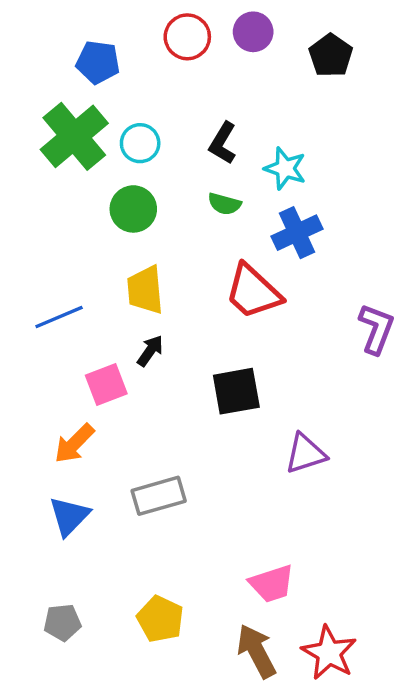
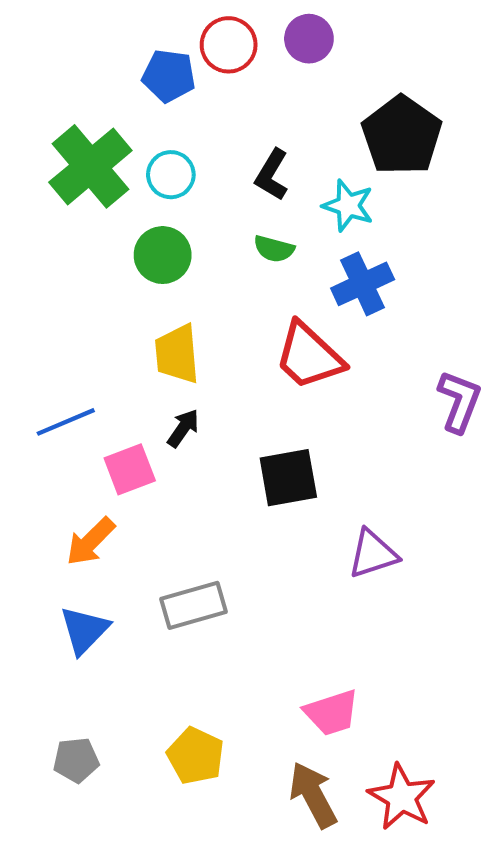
black pentagon: (331, 55) -> (402, 136), moved, size x1.5
blue pentagon: (98, 62) -> (169, 76), moved
blue line: (59, 317) -> (66, 422), moved

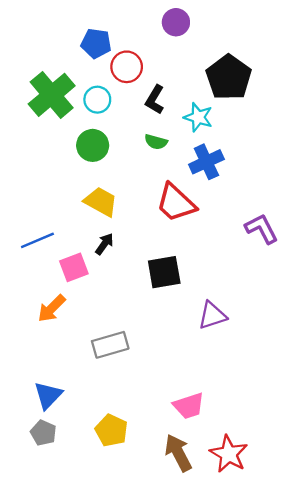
red circle: (229, 45) -> (127, 67), moved
yellow trapezoid: (177, 354) -> (101, 202), turned 124
purple L-shape: (459, 401) -> (262, 229), turned -48
blue triangle: (84, 630) -> (48, 395), moved
gray pentagon: (76, 760) -> (43, 433), turned 30

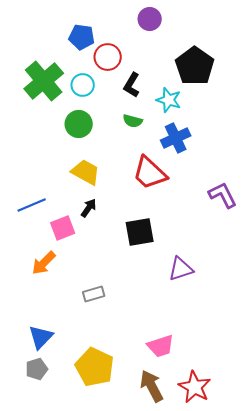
gray rectangle: (110, 345) -> (94, 294), size x0.7
yellow pentagon: (111, 430) -> (95, 367), size x1.4
gray pentagon: (43, 433) -> (37, 369), turned 30

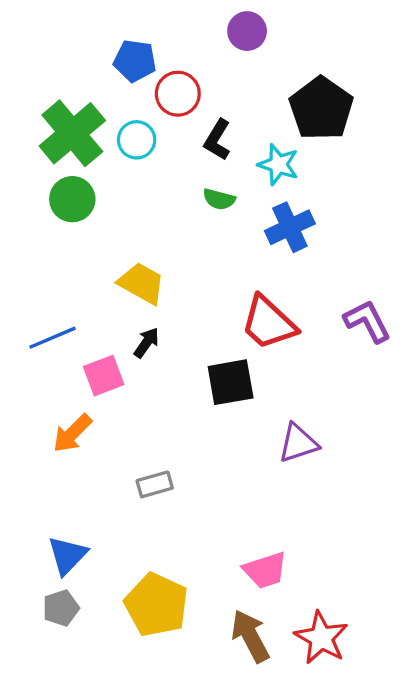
green circle: (79, 124) -> (72, 199), moved
red trapezoid: (150, 173) -> (268, 323), moved

